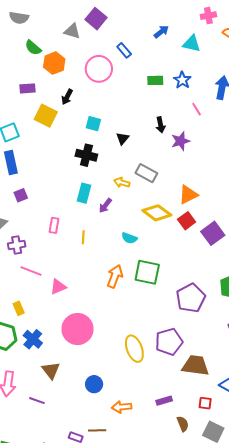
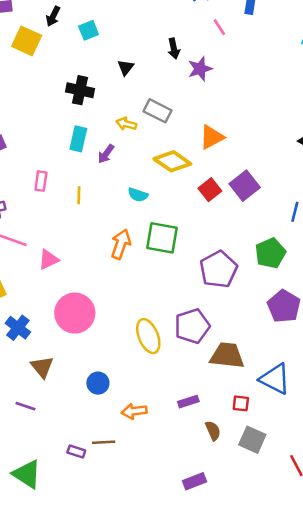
cyan square: (93, 124) -> (89, 30), moved, turned -35
red square: (187, 221) -> (210, 190), moved

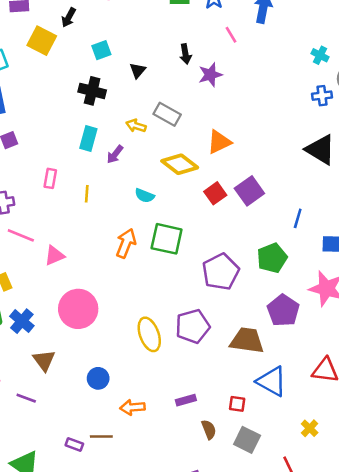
cyan square: (89, 30) -> (101, 50), moved
brown trapezoid: (227, 356) -> (247, 340), moved

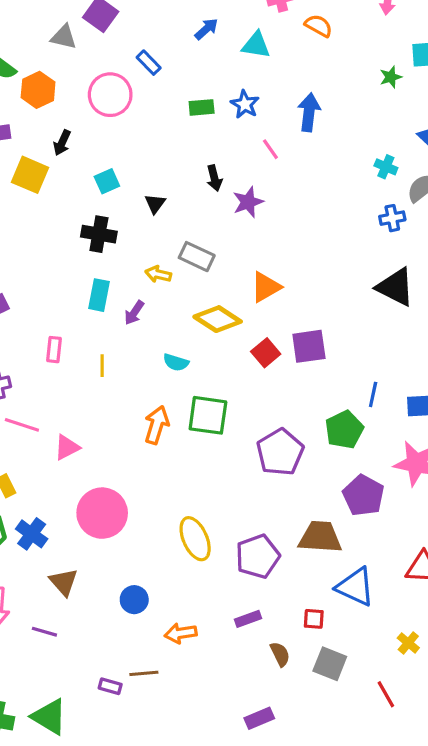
purple square: (249, 191) -> (309, 346), turned 32
blue line: (298, 218) -> (373, 394), moved
purple pentagon: (193, 326) -> (258, 556), moved

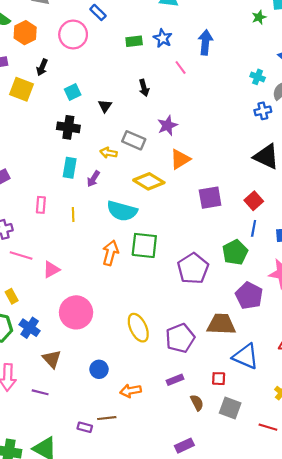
purple star: (248, 202) -> (167, 125), moved
red square: (266, 353) -> (254, 201), moved
cyan semicircle: (176, 362) -> (122, 211), size x1.8
red line: (386, 694) -> (268, 427), turned -42

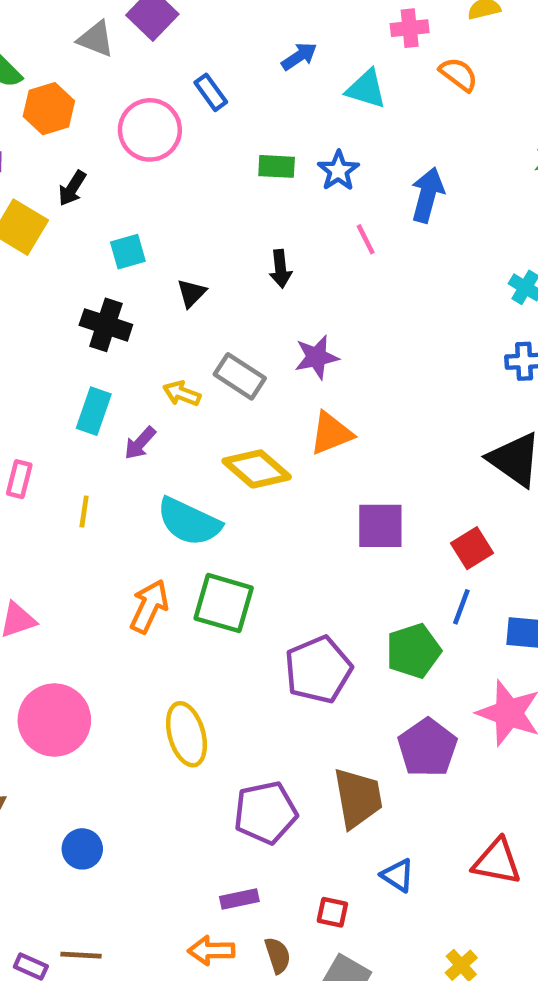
brown trapezoid: (221, 324) -> (358, 798), turned 68
yellow ellipse: (138, 328) -> (186, 734), moved
blue triangle: (246, 356) -> (398, 875), size x0.6
orange arrow: (131, 391) -> (211, 951), moved

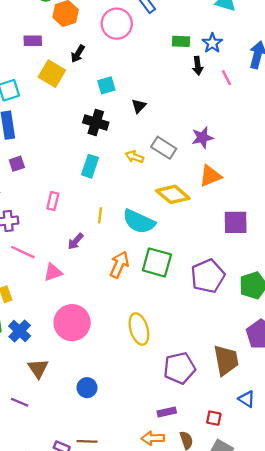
black arrow: (280, 269) -> (198, 66), moved
purple arrow: (140, 443) -> (76, 241), moved
yellow line: (84, 511) -> (100, 215), moved
purple pentagon: (318, 670) -> (208, 276), moved

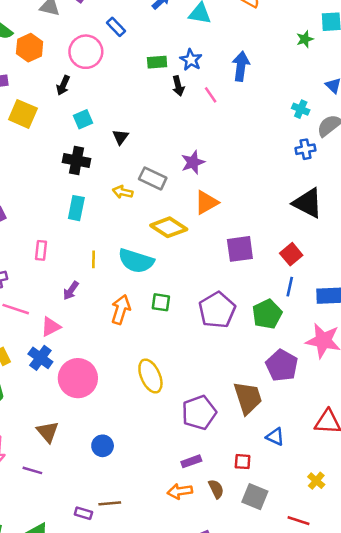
black arrow: (78, 54) -> (63, 85), moved
green square: (157, 262) -> (161, 302), size x0.6
blue cross: (20, 331) -> (40, 358), moved

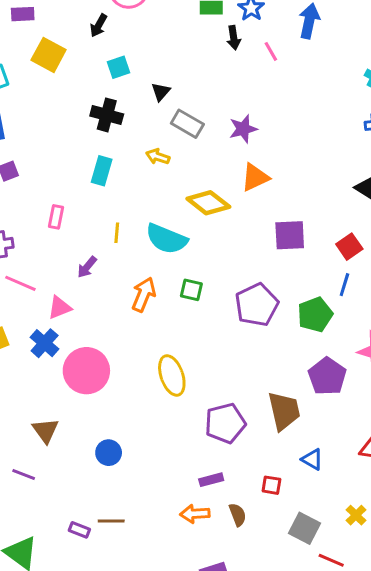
gray rectangle: (153, 178) -> (187, 124), moved
gray square: (255, 497) -> (304, 528), moved

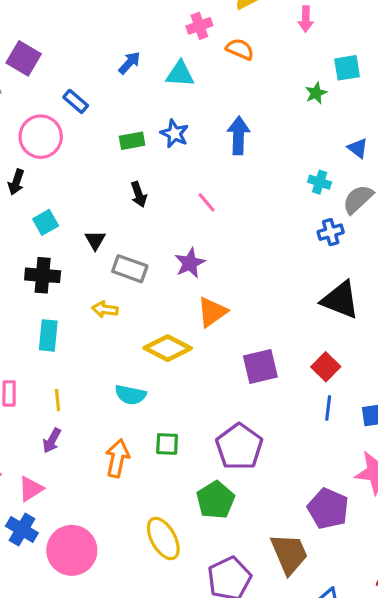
black arrow: (234, 38) -> (139, 194), moved
pink line: (271, 51) -> (207, 202), moved
yellow line: (117, 233) -> (58, 400), moved
cyan semicircle: (167, 239) -> (131, 395), size x0.7
green pentagon: (315, 315) -> (216, 500), moved

